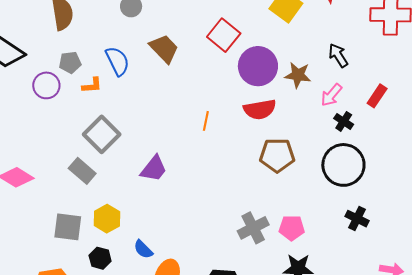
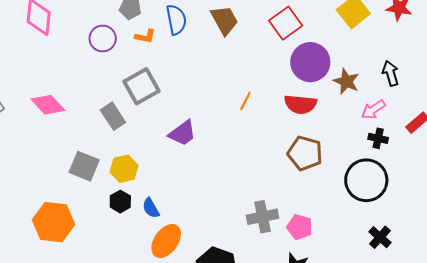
purple circle: (46, 85) -> (103, 39), moved
black cross: (344, 121) -> (378, 138), turned -36
black cross: (357, 219) -> (380, 237), moved
black hexagon: (100, 258) -> (120, 202), moved

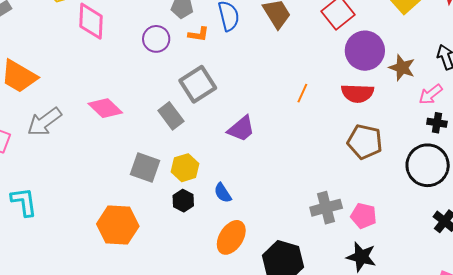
blue semicircle: (151, 208) -> (223, 193), moved

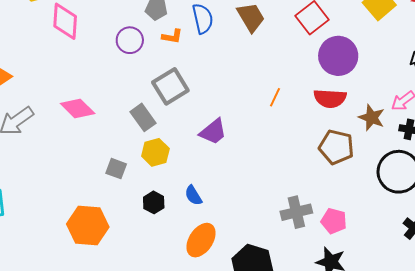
brown star: (402, 68) -> (372, 118), moved
gray square: (145, 167) -> (116, 169), size x0.7
yellow hexagon: (185, 168) -> (155, 152), moved

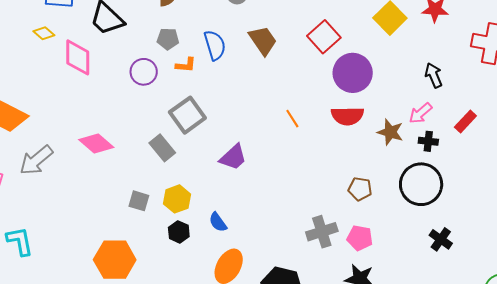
orange line: (275, 97) -> (292, 119), turned -54
brown pentagon: (336, 147) -> (360, 189), moved, size x0.7
yellow hexagon: (155, 152) -> (177, 199), moved

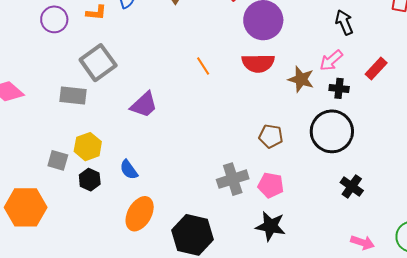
gray rectangle: (162, 148) -> (73, 96), turned -44
gray square: (139, 201) -> (58, 160), moved

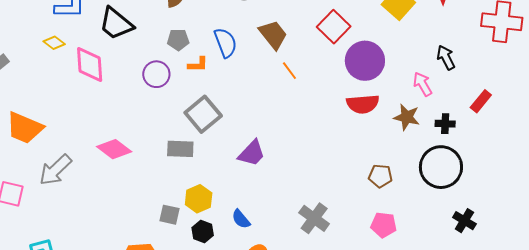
pink arrow: (331, 60) -> (423, 84), moved, turned 105
orange line: (203, 66) -> (289, 71), moved
gray cross: (233, 179) -> (314, 218), moved, turned -32

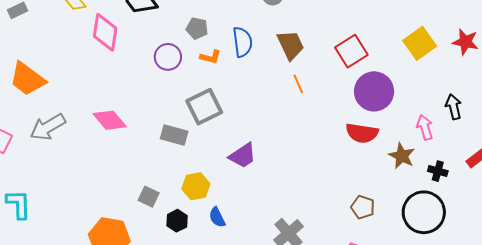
yellow hexagon: (199, 199) -> (196, 186), moved

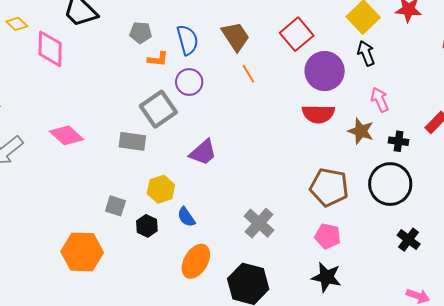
purple circle: (168, 57) -> (189, 82), moved
black arrow: (454, 107) -> (366, 53), moved
brown pentagon: (363, 207) -> (329, 187), size x1.6

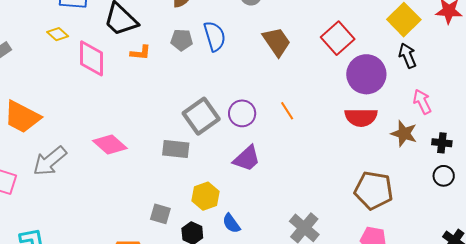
blue semicircle: (187, 40) -> (215, 36), moved
orange L-shape: (158, 59) -> (141, 53), moved
orange line: (248, 74) -> (287, 111), moved
purple circle: (189, 82) -> (242, 113), moved
black circle: (390, 184) -> (444, 176), moved, size x0.5

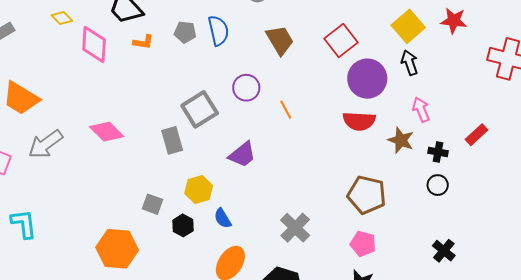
purple circle: (242, 113) -> (246, 88), moved
gray rectangle: (176, 149) -> (172, 140), turned 64

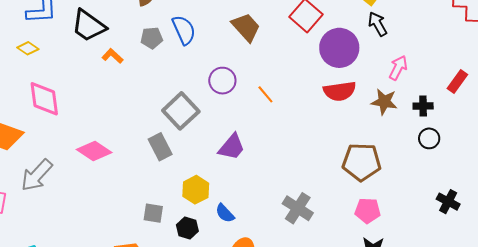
orange L-shape: (143, 42) -> (113, 56), turned -135
pink diamond: (94, 44) -> (44, 99), moved
pink arrow: (421, 110) -> (398, 68), turned 60

